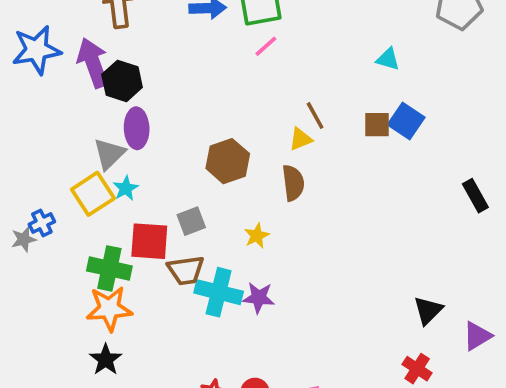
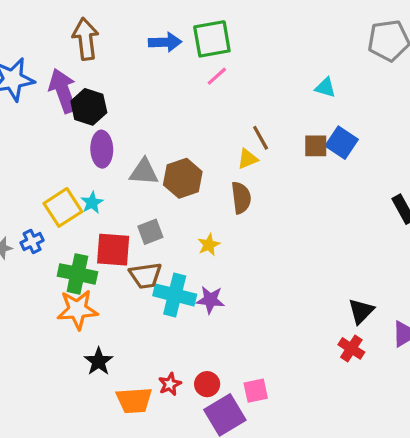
gray triangle: (109, 154) -> (144, 172), moved, turned 48
blue cross: (42, 223) -> (32, 241), moved
black star: (106, 360) -> (99, 361), moved
red cross: (417, 369) -> (351, 348), moved

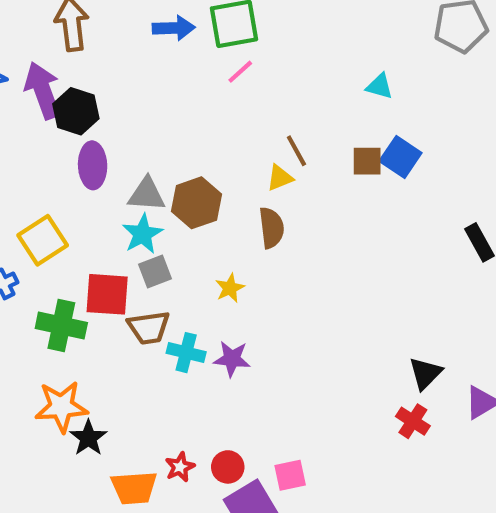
cyan star: (92, 203) -> (142, 234), moved, size x1.4
cyan cross: (175, 295) -> (186, 353), size x0.7
orange star: (77, 310) -> (61, 407), moved

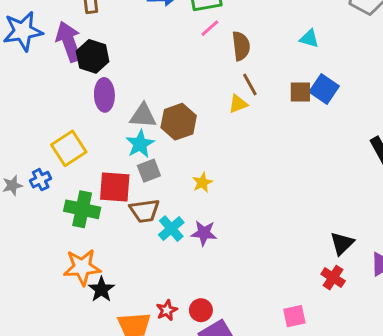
brown semicircle: (271, 228) -> (241, 46), moved
cyan cross: (186, 353) -> (171, 229), turned 35
pink square: (290, 475) -> (294, 316), moved

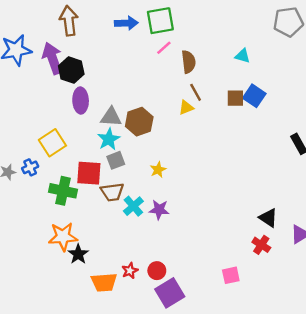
black triangle: (342, 243) -> (268, 218), turned -42

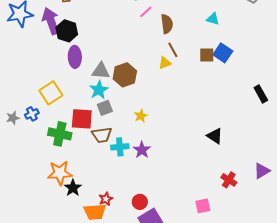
cyan cross: (133, 206) -> (120, 147), turned 36
purple star: (159, 210) -> (142, 150), turned 30
black triangle: (268, 218) -> (215, 136), moved
red star: (130, 271) -> (106, 199), moved

